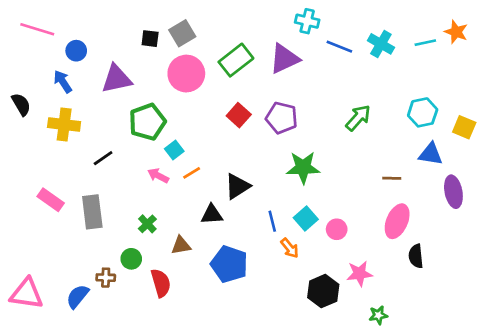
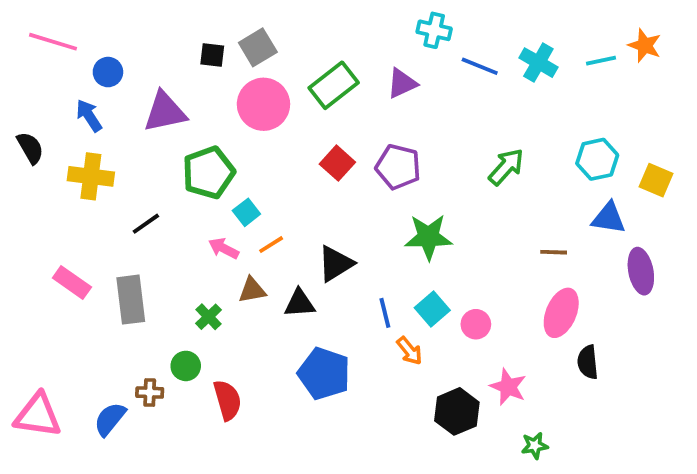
purple triangle: (284, 59) -> (402, 83), size x0.7
brown triangle: (181, 245) -> (252, 290), moved
pink star: (359, 274) -> (508, 387), turned 30

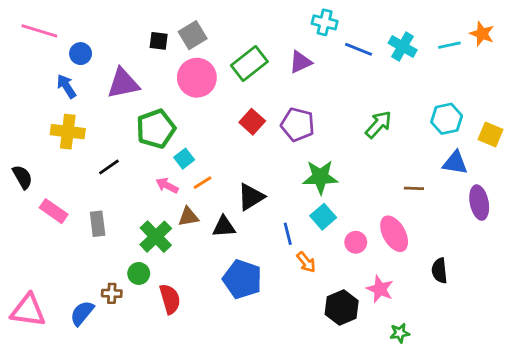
black semicircle: (30, 148) -> (22, 177), moved
gray rectangle: (131, 300) -> (98, 224), size x0.7
cyan square: (432, 309) -> (323, 217), moved
pink ellipse: (561, 313) -> (394, 234), moved, turned -52
green cross: (208, 317) -> (156, 237), size x1.6

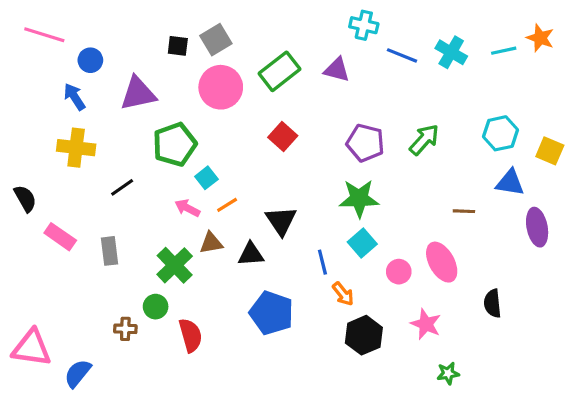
purple triangle: (300, 62) -> (337, 70), turned 40
purple pentagon: (298, 125) -> (365, 143), moved
black triangle: (251, 197) -> (281, 221), turned -32
black hexagon: (342, 308) -> (364, 335), moved
blue semicircle: (82, 313) -> (78, 373), moved

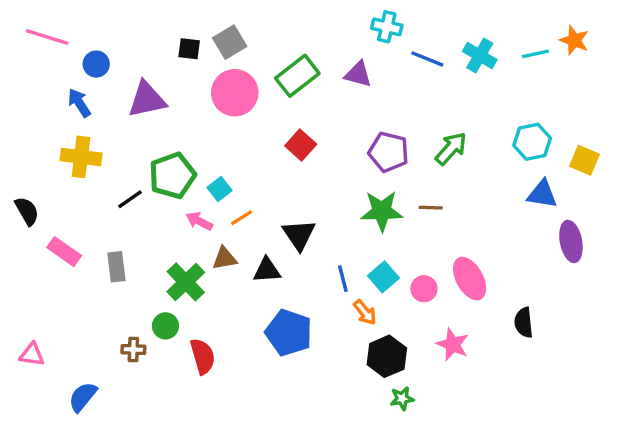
green pentagon: (175, 144) -> (172, 176), moved
brown line: (464, 211) -> (431, 208), moved
cyan square: (362, 243) -> (383, 277), moved
pink triangle: (32, 348) -> (32, 355), moved, size x0.6
green star: (448, 373) -> (402, 399), moved

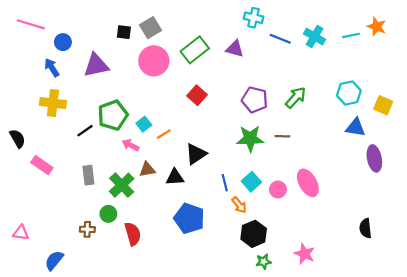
orange line: (242, 218) -> (164, 134), moved
black triangle: (299, 235) -> (196, 154), turned 30
gray rectangle: (116, 267) -> (88, 175), moved
black semicircle: (524, 323) -> (365, 228), moved
pink star: (453, 344) -> (305, 254), moved

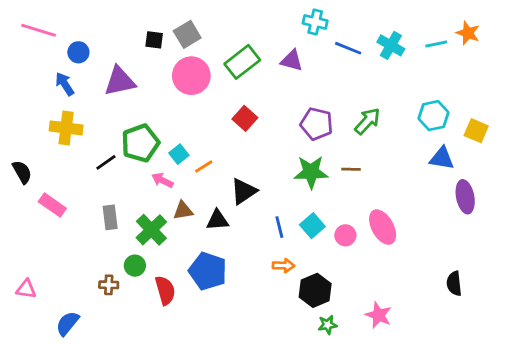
orange arrow: (239, 205) -> (283, 266), moved, turned -49
blue pentagon: (189, 218) -> (208, 271), moved

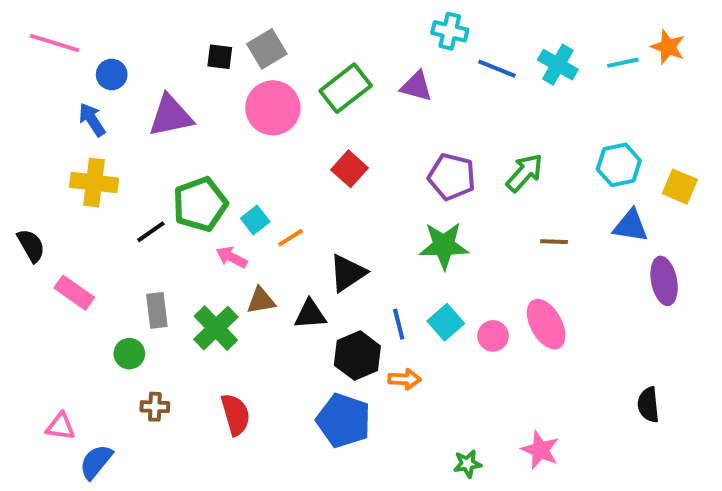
brown line: (351, 169) -> (554, 242), moved
green circle: (135, 266) -> (129, 354), moved
blue pentagon: (208, 271) -> (344, 420), moved
pink triangle: (26, 289) -> (61, 426), moved
black hexagon: (315, 290) -> (357, 356), moved

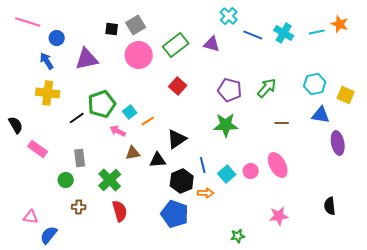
cyan cross: (450, 31) -> (229, 16), turned 30
cyan square: (446, 322) -> (227, 174), moved
green cross: (216, 328) -> (110, 180), moved
pink star: (540, 450) -> (279, 216), moved, turned -30

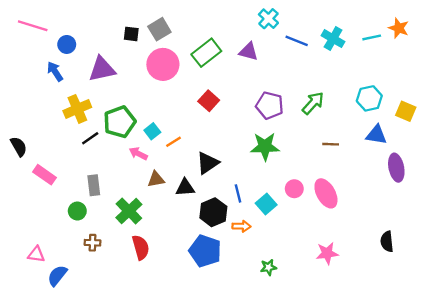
yellow cross: (48, 93) -> (77, 109), moved, turned -30
pink circle: (251, 171) -> (294, 189), moved
green star: (238, 236) -> (268, 267), moved

